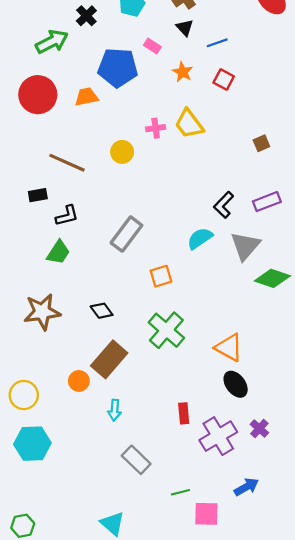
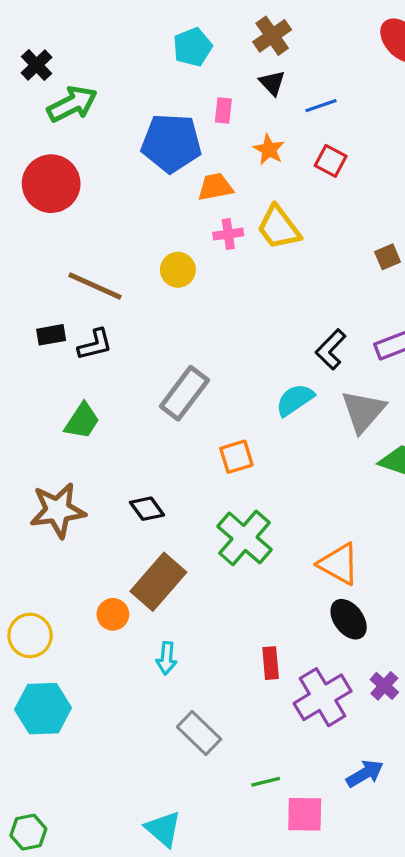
black cross: (86, 16) -> (37, 65), moved
pink rectangle: (152, 46) -> (223, 111), turned 63
orange trapezoid: (86, 97) -> (215, 187), moved
black L-shape: (67, 216) -> (95, 345), moved

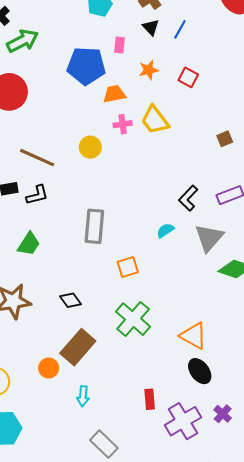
blue line: (321, 106) -> (180, 29), moved, turned -42
orange star: (269, 150) -> (149, 70), turned 30
gray rectangle: (184, 393) -> (94, 226), turned -32
cyan semicircle: (295, 400) -> (165, 230), size x0.7

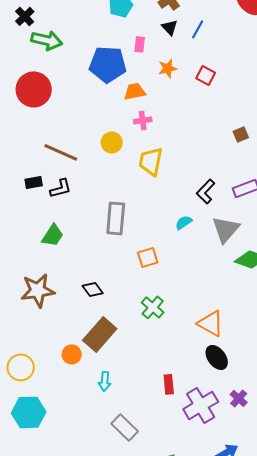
green arrow: (23, 41) -> (47, 40), turned 40
yellow trapezoid: (155, 120) -> (151, 161), moved, turned 48
green cross: (133, 319) -> (153, 307), size x0.7

